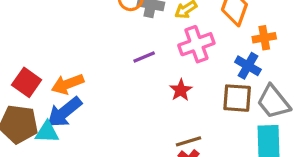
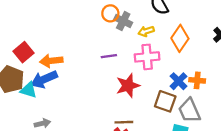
orange cross: (264, 38) -> (197, 80), moved
red star: (181, 90) -> (128, 86), size x1.5

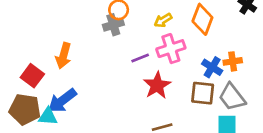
gray cross: (123, 21) -> (113, 25), moved, turned -30
purple line: (109, 56) -> (140, 58), moved
orange arrow: (51, 61) -> (63, 56), moved, turned -55

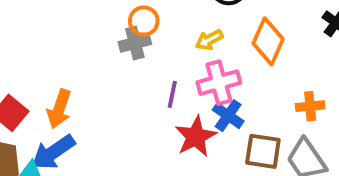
orange arrow: (63, 56) -> (59, 109), moved
purple line: (140, 58) -> (172, 94), turned -60
blue cross: (212, 67) -> (228, 116), moved

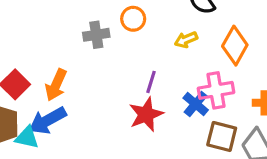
gray cross: (135, 43) -> (96, 35), moved
pink cross: (219, 83) -> (216, 90), moved
red star: (196, 136) -> (146, 114), moved

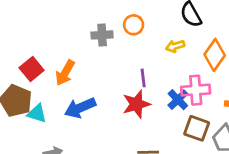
purple line: (151, 82) -> (143, 78), turned -30
blue arrow: (47, 121) -> (80, 108), moved

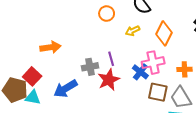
orange circle: (134, 25) -> (107, 14), moved
gray cross: (102, 35) -> (90, 67), moved
red square: (32, 69) -> (32, 76), moved
orange arrow: (65, 73) -> (50, 47), moved, turned -120

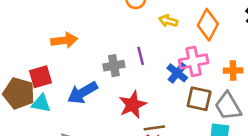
yellow arrow: (133, 31) -> (168, 21), turned 40
red square: (32, 76) -> (41, 77), turned 30
red star: (109, 80) -> (133, 105), moved

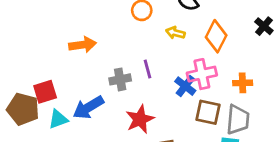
orange arrow: (64, 40) -> (83, 45), moved
cyan triangle: (41, 103) -> (58, 119), moved, turned -30
gray trapezoid: (228, 106) -> (238, 120), turned -144

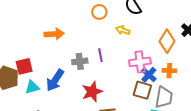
orange diamond: (216, 36) -> (167, 41), moved
blue cross: (185, 86) -> (149, 75), moved
blue arrow: (88, 107) -> (55, 80), turned -30

